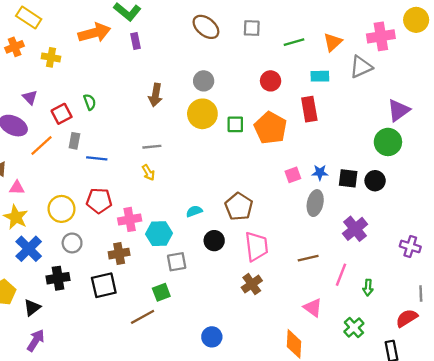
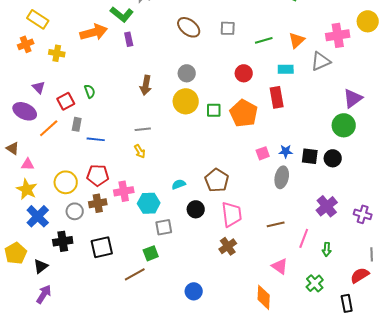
purple cross: (355, 229) -> (327, 206), moved
brown cross: (119, 254) -> (98, 203), moved

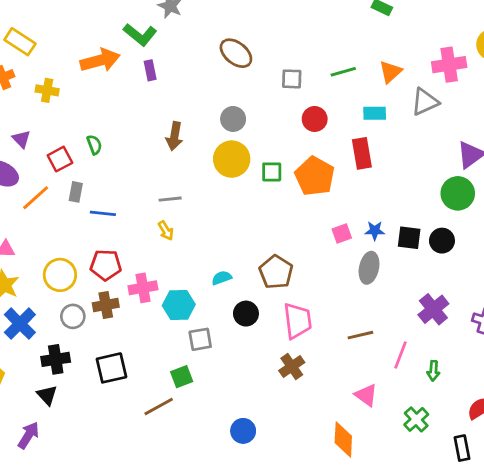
gray square: (228, 28) -> (292, 79), moved
black triangle: (41, 266) -> (47, 395), moved, turned -35

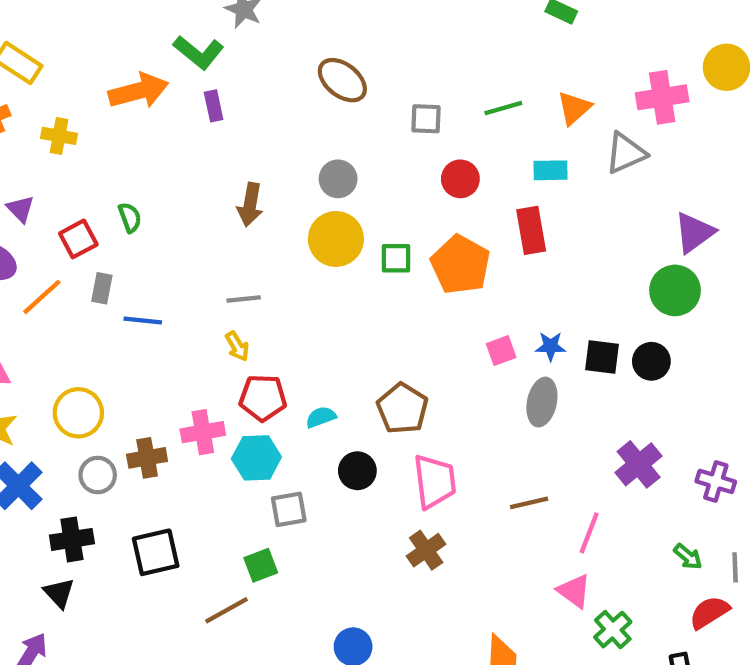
red pentagon: (106, 265) -> (263, 398), moved
green arrow: (433, 371) -> (688, 557), moved, turned -54
pink triangle: (366, 395) -> (574, 591), moved

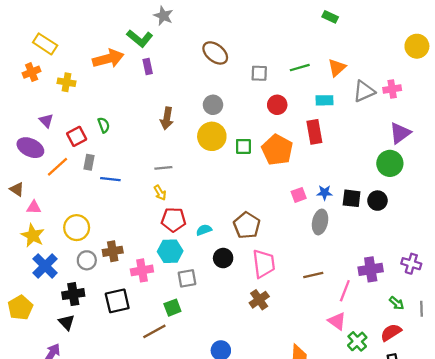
pink cross: (662, 97) -> (392, 89), moved, size x0.7
pink cross: (203, 432) -> (142, 270), moved
purple cross: (639, 464) -> (371, 269), moved, turned 30
red semicircle: (709, 612) -> (391, 332), moved

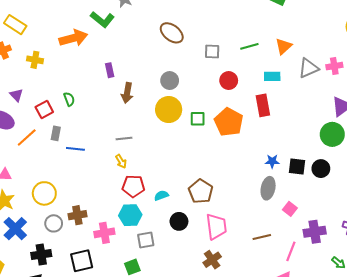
purple rectangle: (148, 66) -> (110, 70), moved
pink square: (299, 195) -> (290, 209), moved, turned -32

